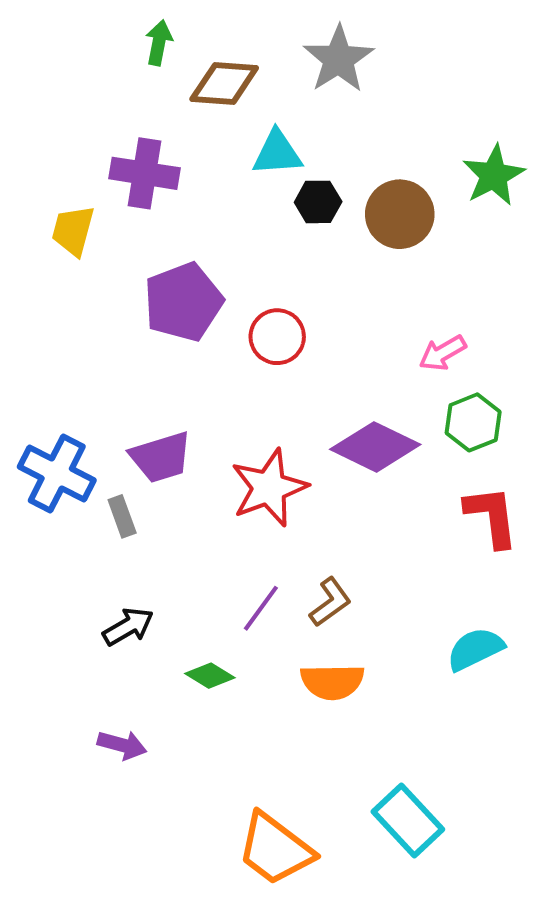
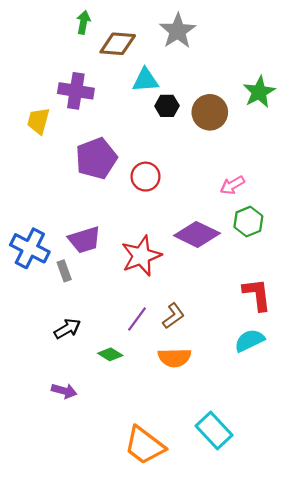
red L-shape: (492, 516) -> (257, 294), moved

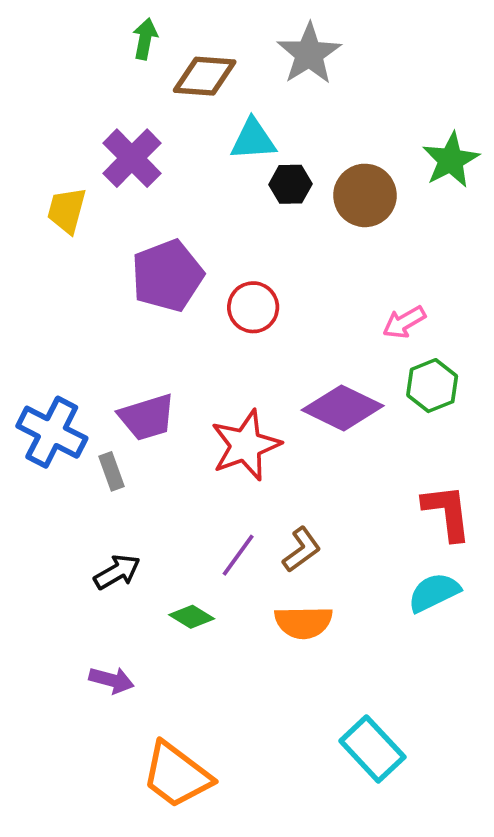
purple cross: (76, 91) -> (132, 158), turned 36
orange trapezoid: (144, 445) -> (177, 775), moved

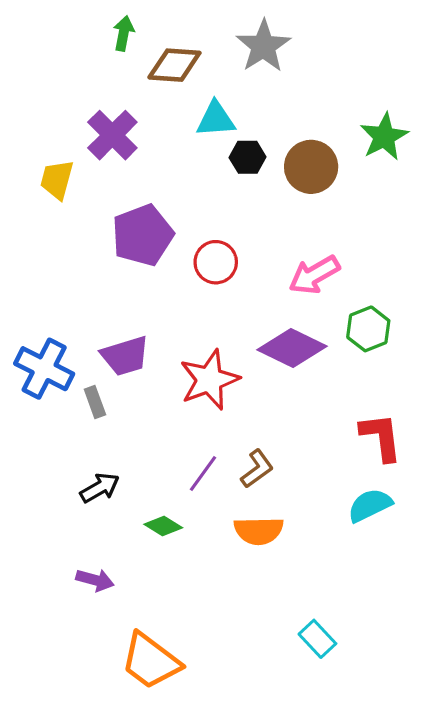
pink arrow: (404, 322) -> (314, 275), moved, size x1.4
cyan rectangle: (372, 749) -> (317, 639), size x0.7

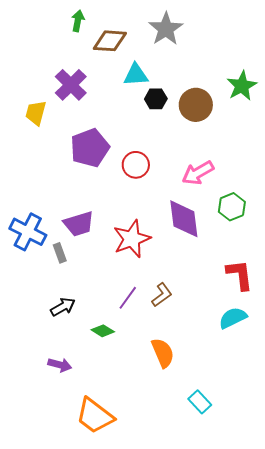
purple diamond: (292, 348) -> (184, 219), turned 57
orange semicircle: (259, 531) -> (163, 353), moved, turned -112

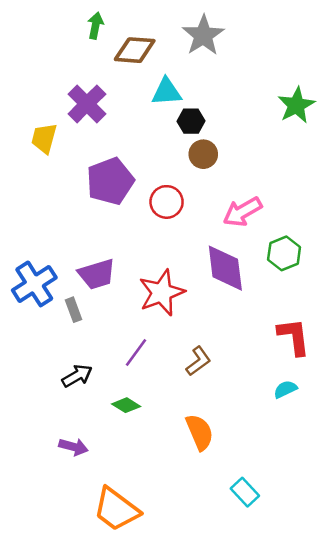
brown circle: (196, 105) -> (203, 154), moved, size x0.7
blue cross: (28, 232) -> (34, 284), turned 30
purple line: (128, 298) -> (136, 353), moved
cyan semicircle: (233, 318) -> (285, 389), size x0.7

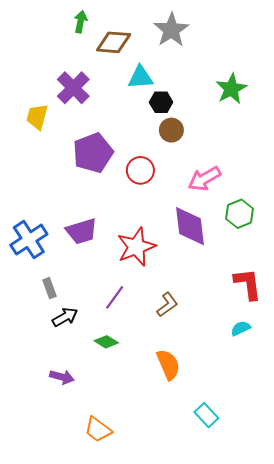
green star: (296, 105) -> (231, 89), moved
gray rectangle: (73, 310) -> (50, 288), moved
orange trapezoid: (116, 509) -> (98, 430), size x0.7

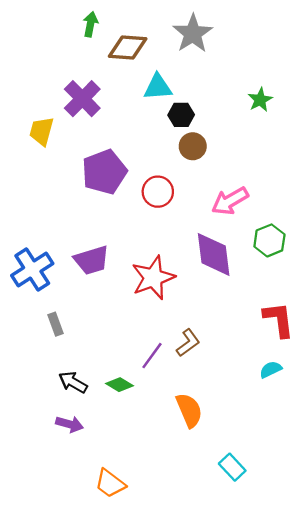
green star: (231, 89) -> (260, 100), size x0.7
purple line: (115, 297) -> (152, 356), moved
black arrow: (65, 317) -> (73, 382), moved, turned -120

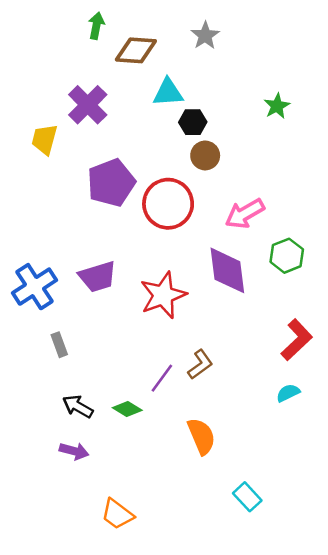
gray star: (193, 34) -> (205, 36), size x0.7
red circle: (158, 192) -> (168, 204), size x1.5
red L-shape: (279, 320) -> (297, 340), turned 54

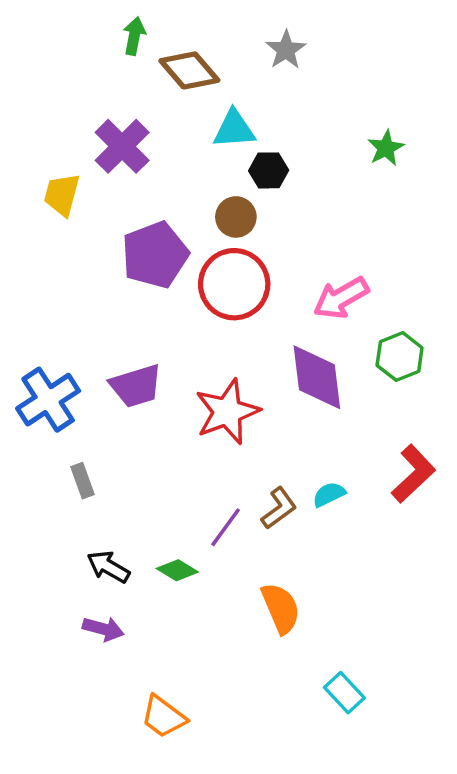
brown diamond: (136, 50) -> (189, 70), turned 45
brown circle: (205, 155) -> (236, 217), moved
cyan semicircle: (288, 393) -> (329, 494), moved

